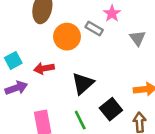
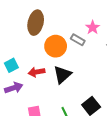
black triangle: (83, 83) -> (62, 75), moved

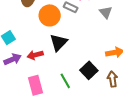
red arrow: (36, 72) -> (35, 55), moved

